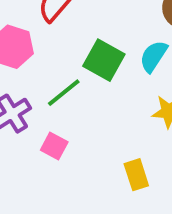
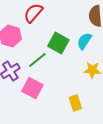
pink square: (54, 146) -> (32, 88), size x1.5

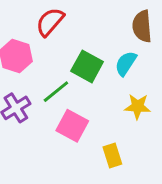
pink square: (32, 88) -> (72, 126), moved

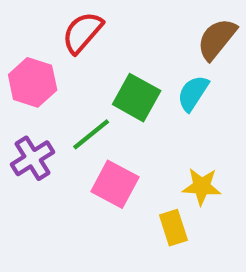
brown semicircle: (142, 26) -> (217, 39), turned 44
yellow star: (138, 106) -> (202, 186), moved

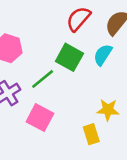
red semicircle: (82, 33) -> (78, 19), moved
pink square: (115, 184) -> (40, 118), moved

